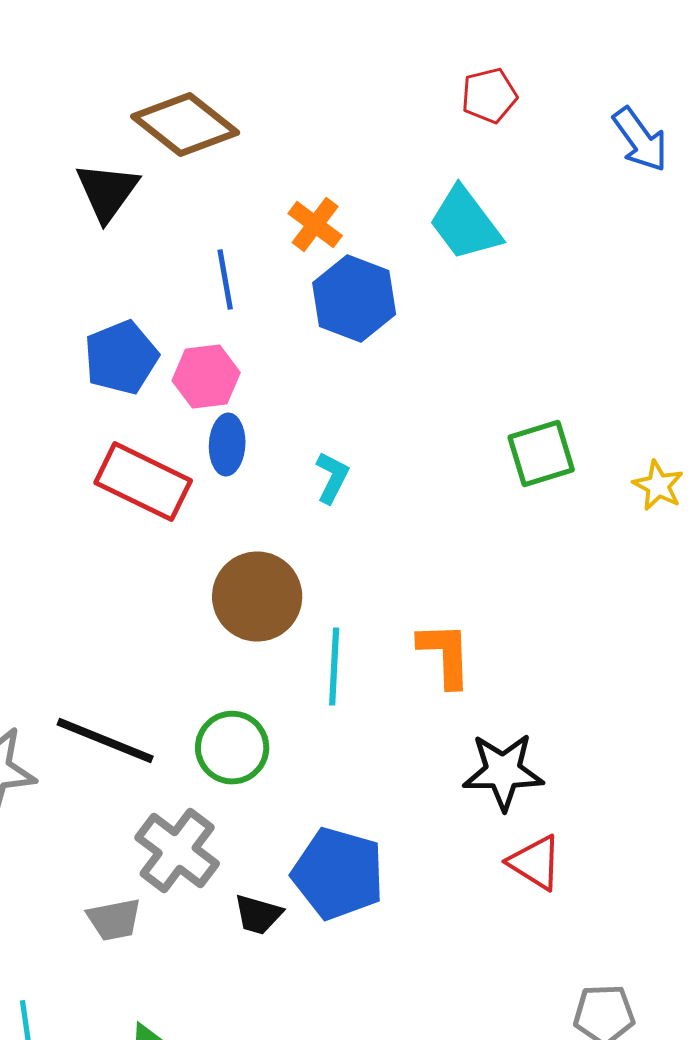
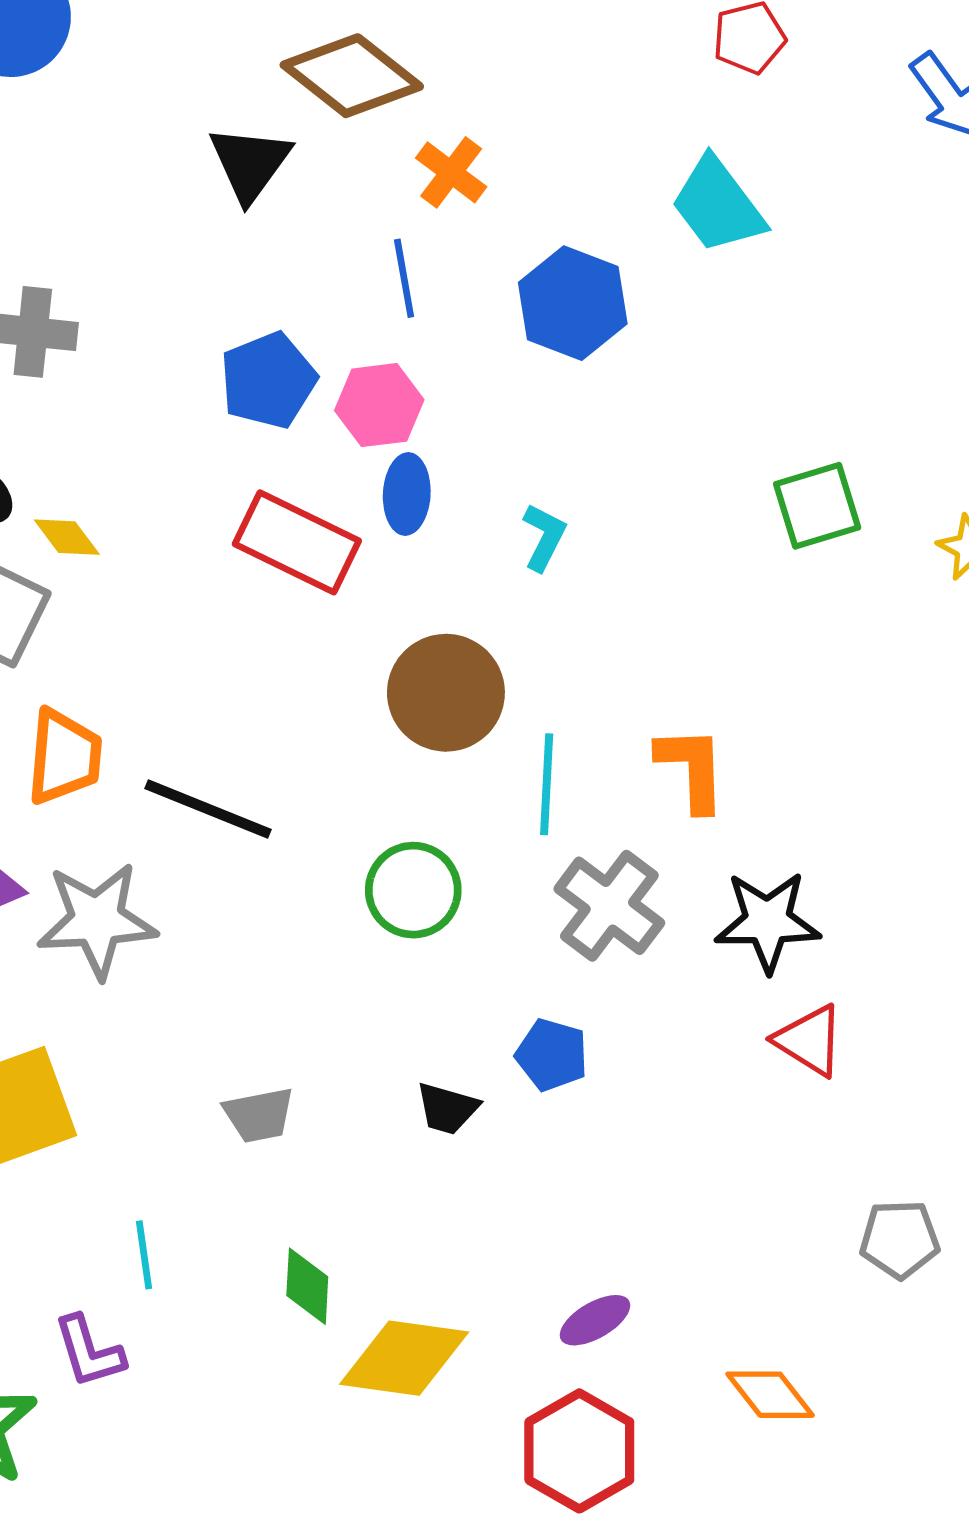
orange cross: (315, 225) -> (451, 172), moved
black line: (105, 741) -> (208, 809), moved
gray cross: (177, 851) -> (609, 906), moved
blue pentagon: (338, 874) -> (552, 1055), size x0.6

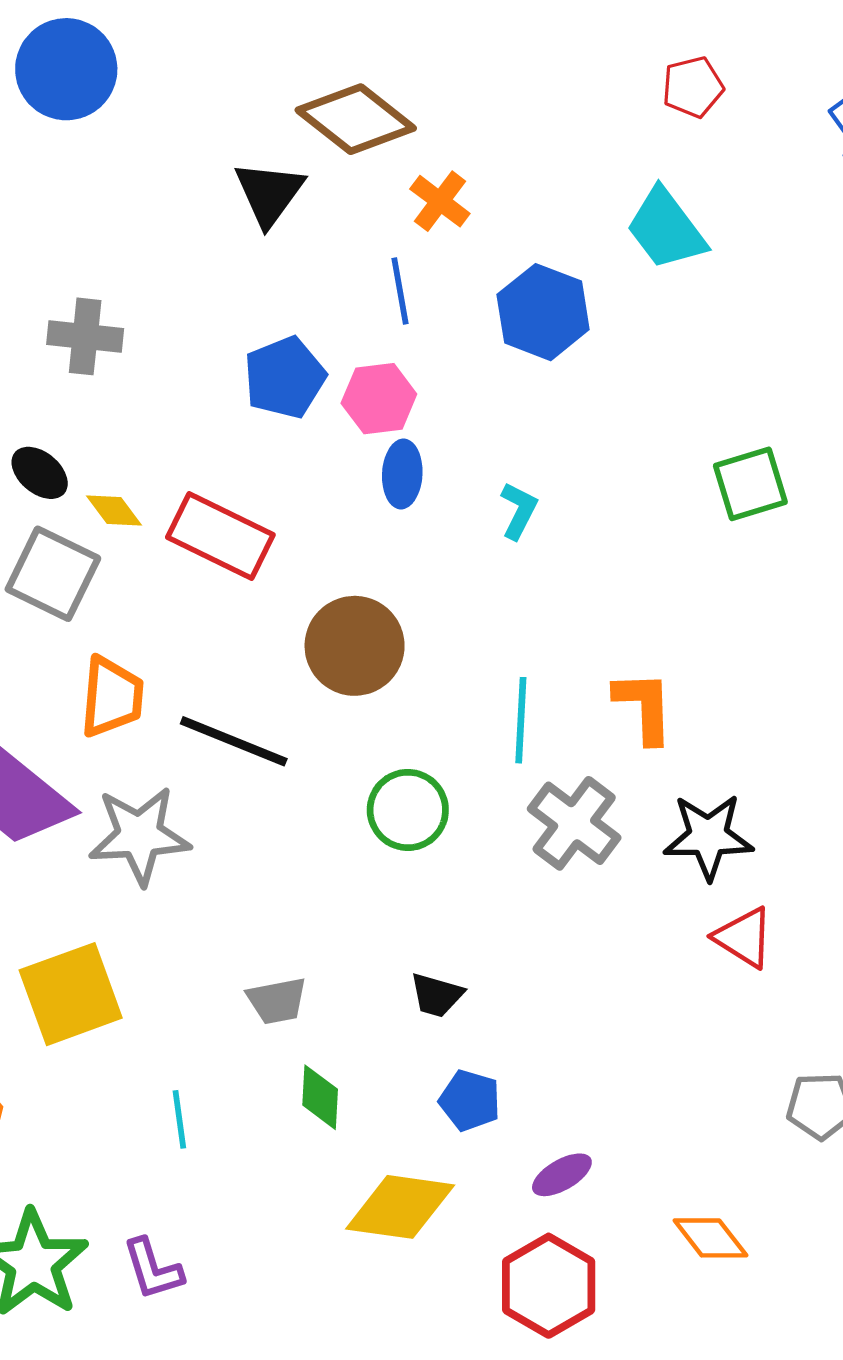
red rectangle: (297, 542) -> (220, 536), moved
brown circle: (446, 693) -> (355, 646), moved
blue pentagon: (552, 1055) -> (470, 1100), moved
green diamond: (307, 1286) -> (320, 1097), moved
purple L-shape: (89, 1352) -> (153, 1269), moved

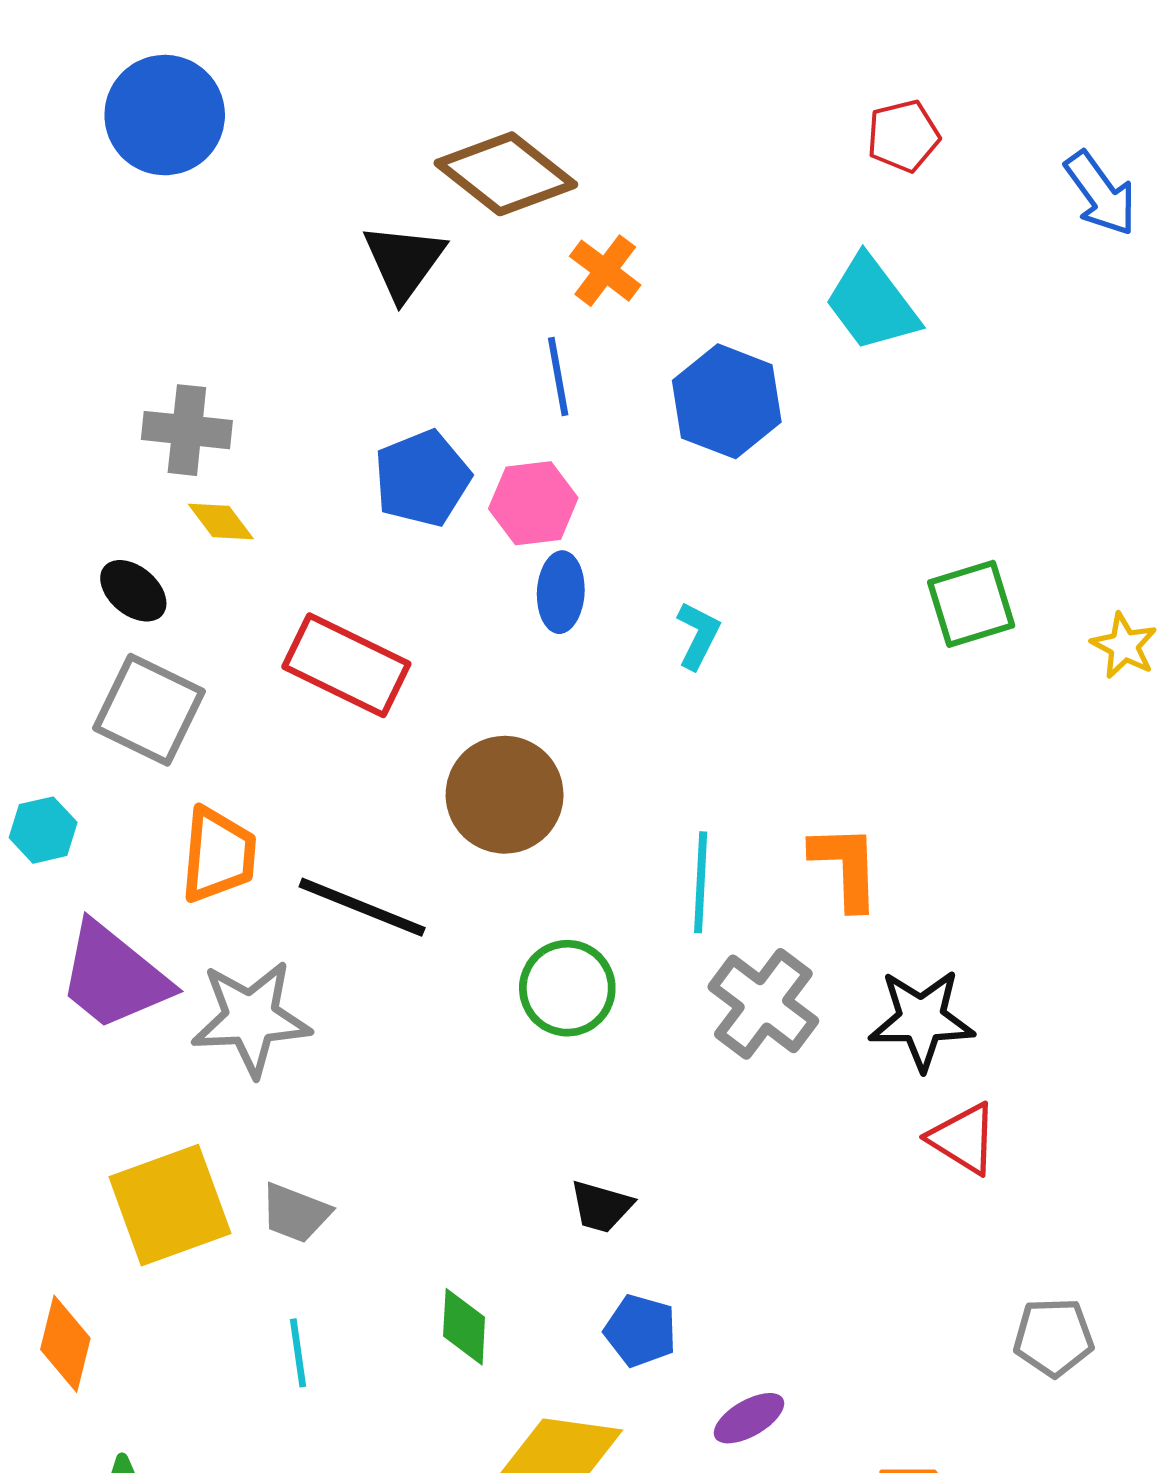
yellow diamond: (114, 511) -> (221, 522), moved
gray trapezoid: (277, 1001) -> (295, 1213), moved, turned 32

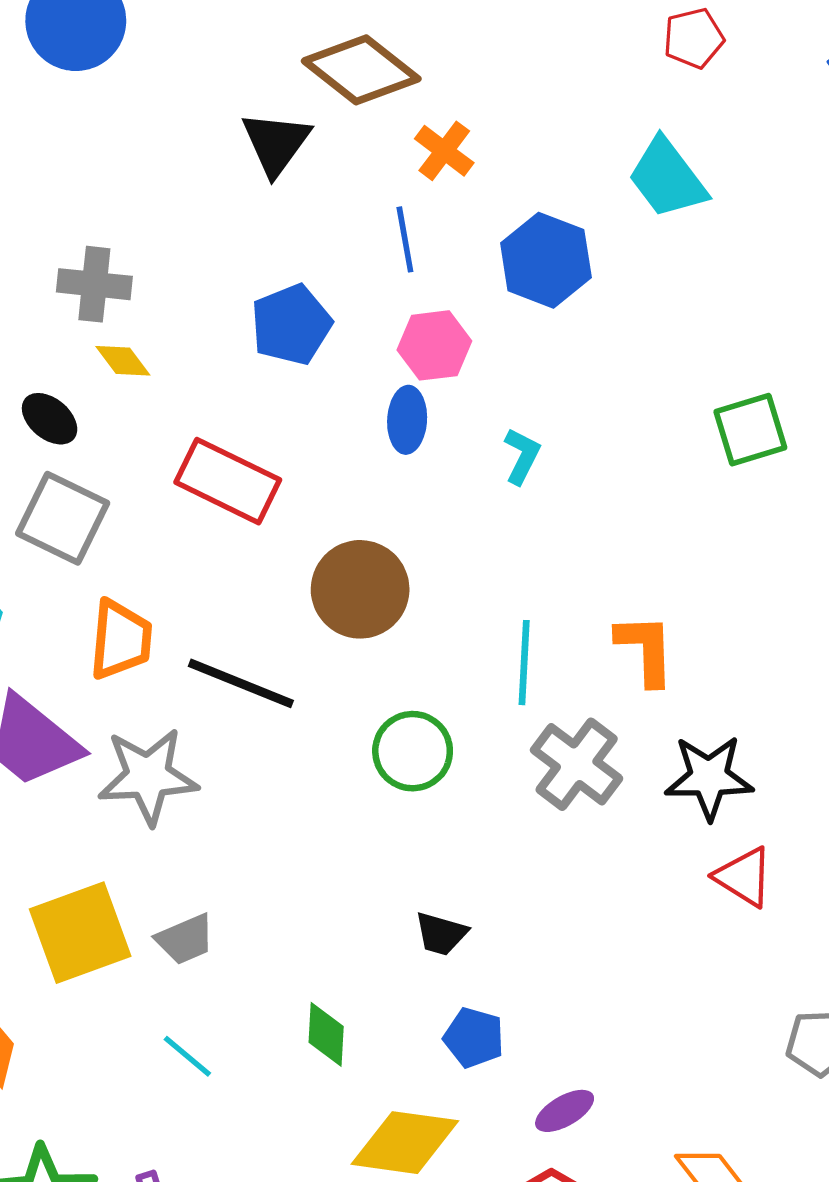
pink hexagon: (533, 503) -> (434, 345), moved
gray trapezoid: (295, 1213) -> (185, 939), turned -44
cyan line: (298, 1353) -> (187, 1056), turned -42

